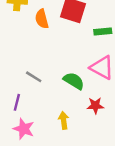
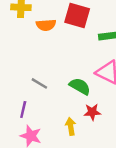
orange semicircle: (42, 19) -> (46, 25), turned -78
red star: (95, 106) -> (92, 112), moved

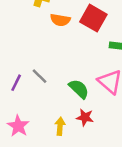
purple line: (23, 109) -> (16, 83), moved

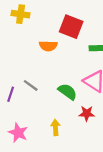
orange semicircle: (60, 20) -> (48, 46), moved
red star: (85, 117) -> (87, 113), moved

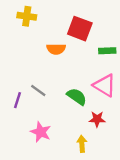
yellow arrow: (55, 127) -> (82, 144), moved
pink star: (18, 133) -> (41, 132), moved

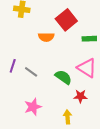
red square: (80, 29) -> (66, 20), turned 30
purple line: (17, 100) -> (13, 66), moved
pink star: (41, 132) -> (33, 107), turned 30

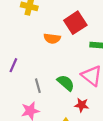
gray line: (31, 72) -> (38, 86), moved, turned 32

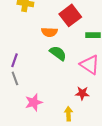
green semicircle: (66, 83) -> (58, 53), moved
gray line: (38, 86) -> (15, 78), moved

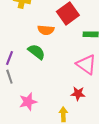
green semicircle: (58, 53) -> (37, 52), moved

